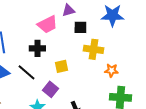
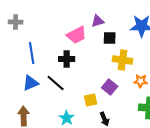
yellow square: (61, 66) -> (91, 100), moved
purple square: (50, 89) -> (110, 87), moved

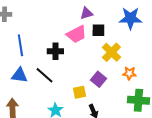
pink trapezoid: (77, 35) -> (76, 34), moved
yellow cross: (123, 60) -> (111, 52), turned 36
blue triangle: (31, 83) -> (19, 75), turned 30

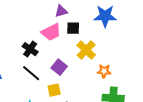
black cross: (55, 51) -> (30, 49), turned 35
black line: (44, 75) -> (31, 73), moved
purple square: (98, 79) -> (59, 67), moved

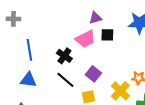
yellow cross: (86, 50) -> (120, 91), moved

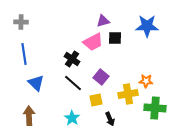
blue line: (29, 50) -> (24, 54), moved
blue triangle: (28, 80) -> (36, 83), turned 36
yellow cross: (120, 91) -> (128, 94), turned 36

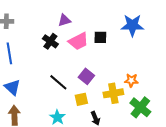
purple triangle: (103, 21) -> (64, 20), moved
black cross: (72, 59) -> (50, 41), moved
blue triangle: (36, 83) -> (12, 87), moved
green cross: (155, 108) -> (140, 107), turned 35

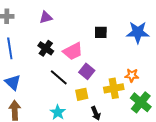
purple triangle: (64, 20) -> (46, 17), moved
blue star: (132, 25) -> (138, 32), moved
black cross: (50, 41) -> (46, 48), moved
pink trapezoid: (78, 41) -> (73, 51), moved

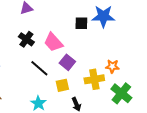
blue star: (138, 32) -> (103, 16), moved
pink trapezoid: (73, 51) -> (53, 42), turned 75

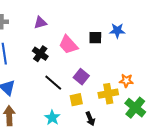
blue star: (103, 16) -> (117, 31), size x0.7
pink trapezoid: (53, 42) -> (68, 45), moved

